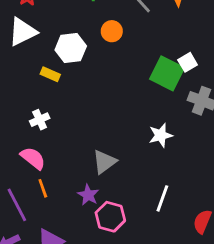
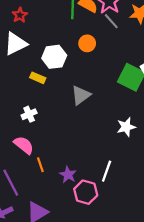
gray triangle: (104, 162) -> (81, 95), moved
orange line: (43, 188) -> (40, 165), moved
white line: (162, 198) -> (107, 171), moved

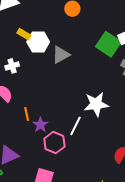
white hexagon: (54, 57) -> (38, 42), moved
white star: (126, 127) -> (96, 104), moved, size x1.4
orange line: (40, 165) -> (27, 114), moved

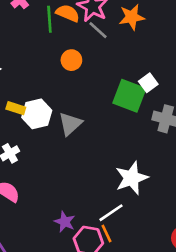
orange line: (27, 114) -> (107, 233), moved
white line: (76, 126) -> (111, 213), turned 42

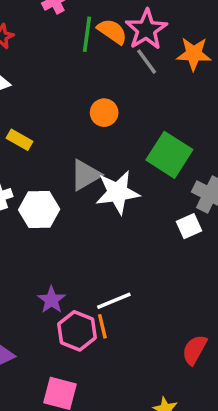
orange circle: (71, 60) -> (104, 113), moved
white square: (148, 83) -> (189, 226), moved
white hexagon: (37, 114) -> (39, 209), moved
white star: (132, 178) -> (118, 192), moved

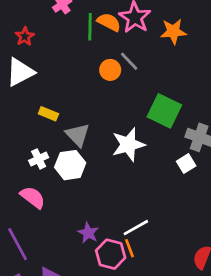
gray line: (147, 62) -> (129, 61), moved
orange circle: (104, 113) -> (110, 70), moved
gray triangle: (85, 175) -> (78, 135), moved, turned -36

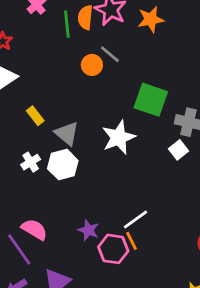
orange semicircle: (109, 22) -> (85, 17), turned -105
yellow rectangle: (48, 114) -> (35, 116), turned 36
pink semicircle: (33, 197) -> (34, 229), moved

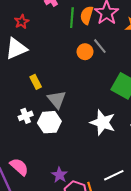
white star: (119, 137) -> (103, 123), moved, turned 30
white line: (136, 220) -> (114, 175), moved

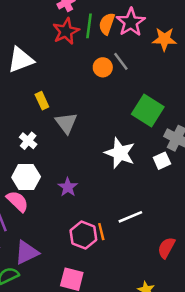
red star: (22, 22) -> (66, 31), moved, size x1.5
white cross: (26, 116) -> (28, 141), turned -32
white hexagon: (49, 122) -> (26, 177), moved
purple star: (60, 175) -> (68, 187), moved

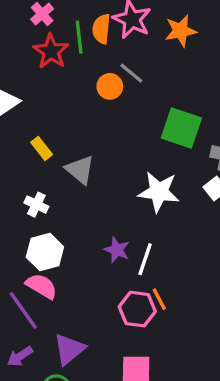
purple star: (68, 187) -> (117, 250), moved
white line: (130, 217) -> (145, 259), moved, turned -35

